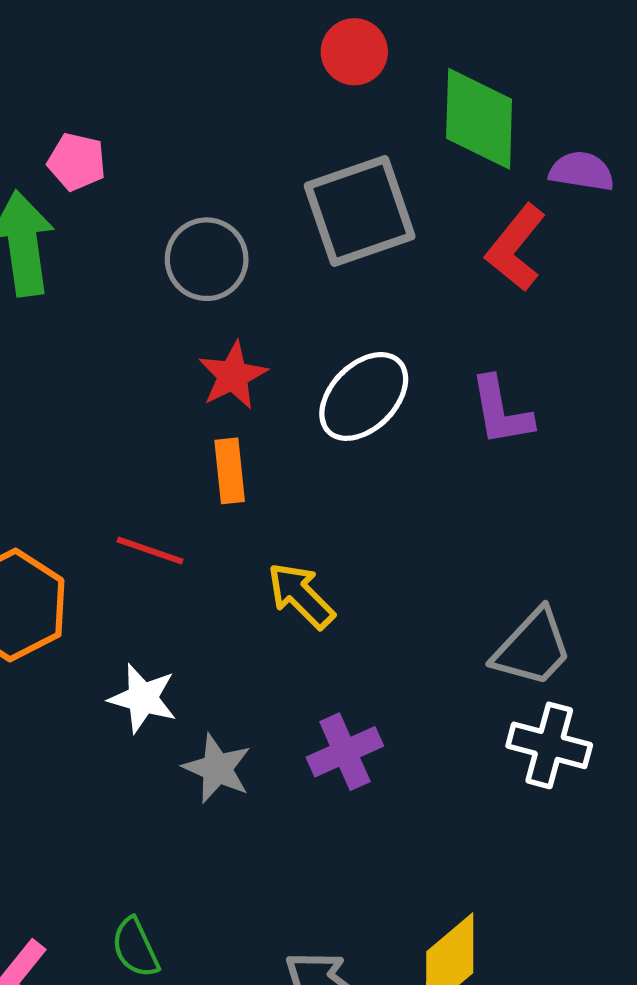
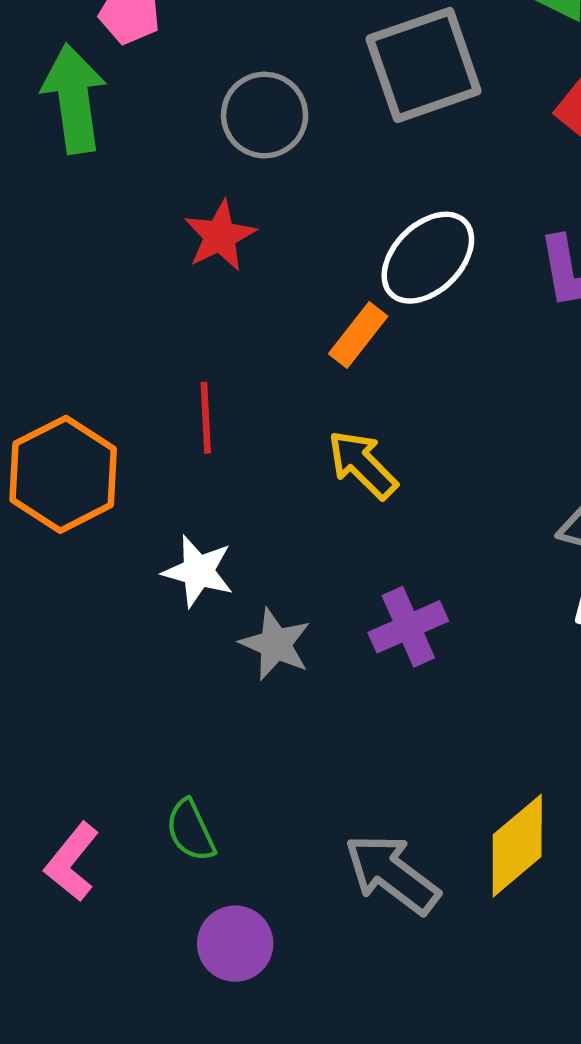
red star: (233, 376) -> (220, 236), moved
orange rectangle: (230, 471) -> (358, 335), moved, turned 44
red line: (150, 550) -> (206, 418), turned 68

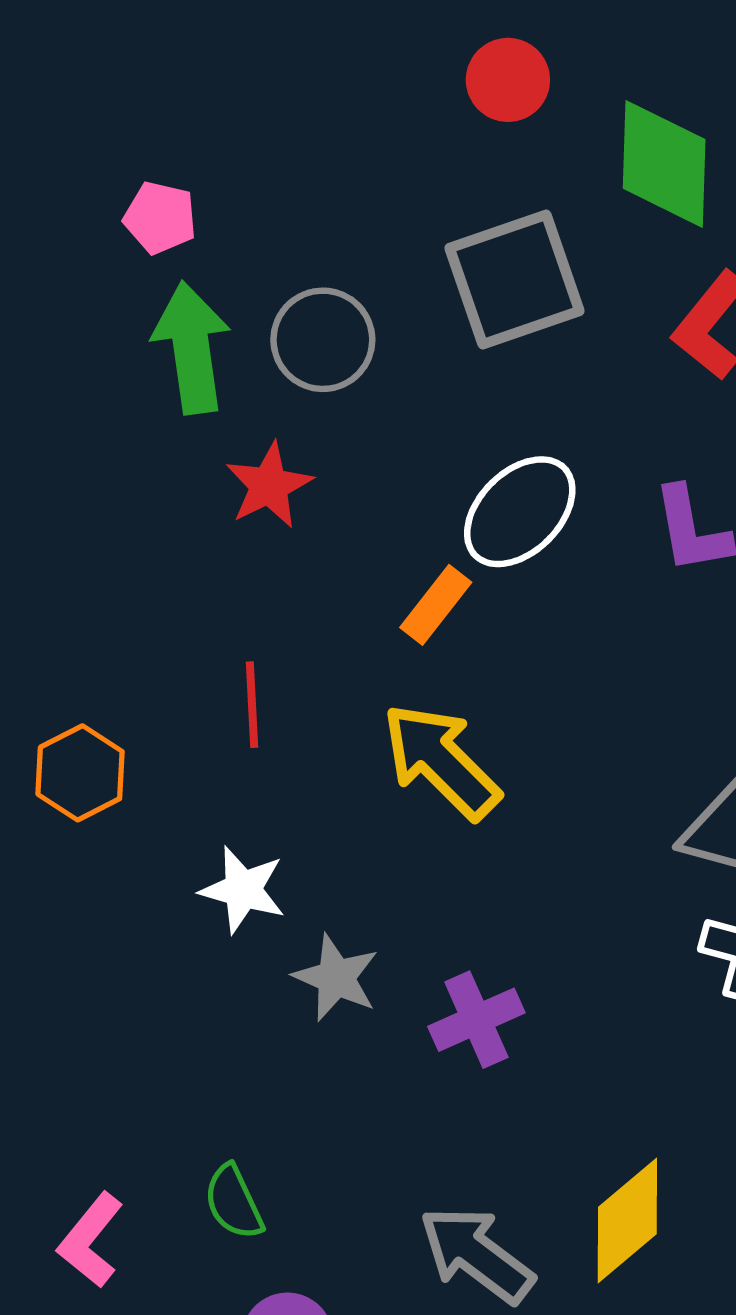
green arrow: (74, 99) -> (192, 348), moved
yellow arrow: (363, 465) -> (441, 761), size x1.4
orange hexagon: (63, 474) -> (80, 773), size x0.7
purple cross: (408, 627) -> (476, 1020), moved

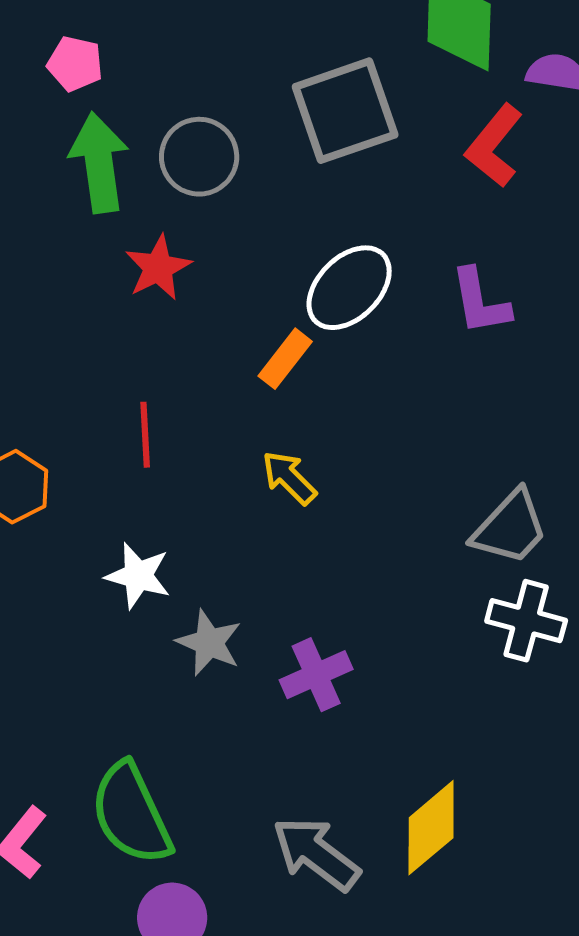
yellow arrow: (441, 761) -> (289, 478), size x0.6
green semicircle: (234, 1202) -> (131, 814), size x1.8

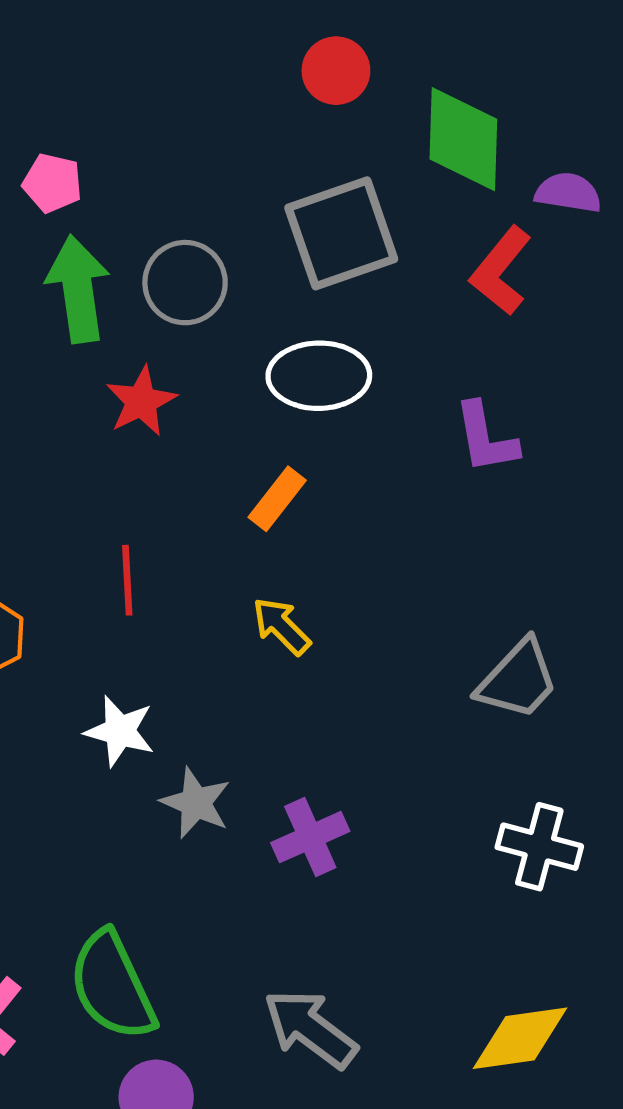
white ellipse: (349, 288) -> (319, 376), moved, turned 44
white cross: (526, 621) -> (539, 847), moved
yellow diamond: (431, 828) -> (520, 1038), moved, turned 32

